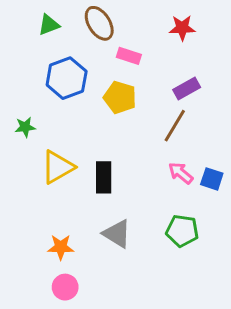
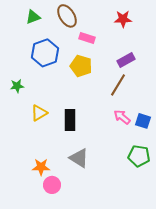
yellow triangle: (58, 167) -> (39, 113), size x0.7
green pentagon: (182, 231) -> (139, 156), moved
pink circle: (65, 287) -> (52, 185), moved

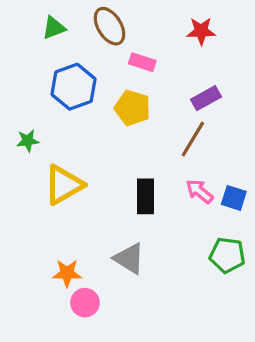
yellow triangle: (39, 113) -> (64, 185), size x1.5
black rectangle: (70, 120) -> (145, 196), moved

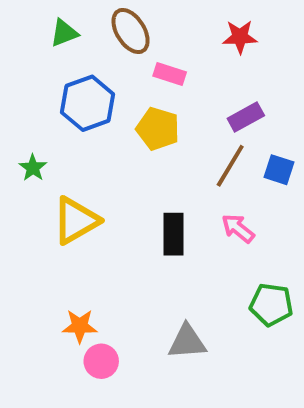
green star: (28, 141) -> (33, 168), turned -30
blue square: (234, 198) -> (279, 170), moved
gray triangle: (129, 258) -> (187, 342), moved, turned -36

